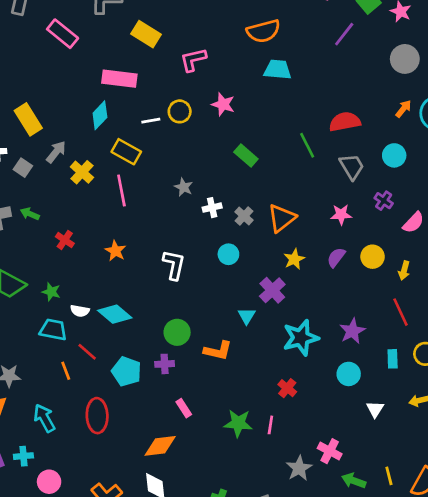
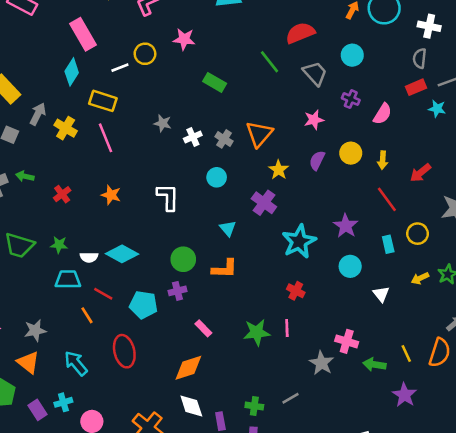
pink rectangle: (119, 79) -> (83, 34), turned 64
red cross: (65, 240) -> (62, 194), turned 30
cyan triangle: (247, 316) -> (228, 228), moved

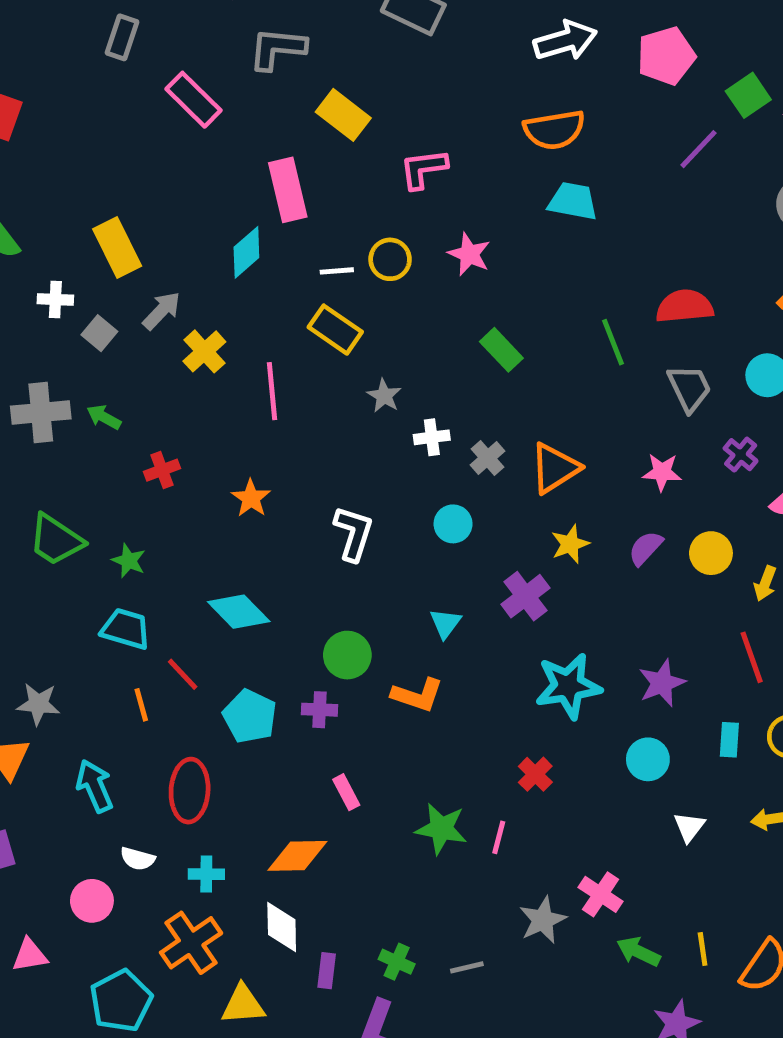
yellow rectangle: (103, 101) -> (335, 330), moved
white semicircle: (89, 257) -> (138, 859), moved
cyan cross: (63, 402) -> (206, 874), moved

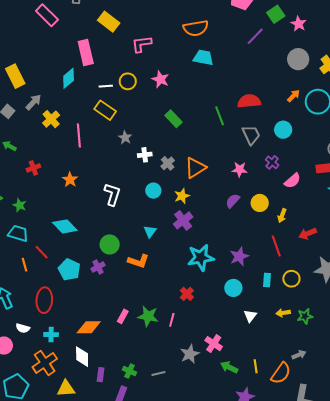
yellow star: (570, 544) -> (182, 196), moved
purple cross: (319, 710) -> (98, 267), turned -32
pink rectangle: (346, 792) -> (123, 316), moved, turned 56

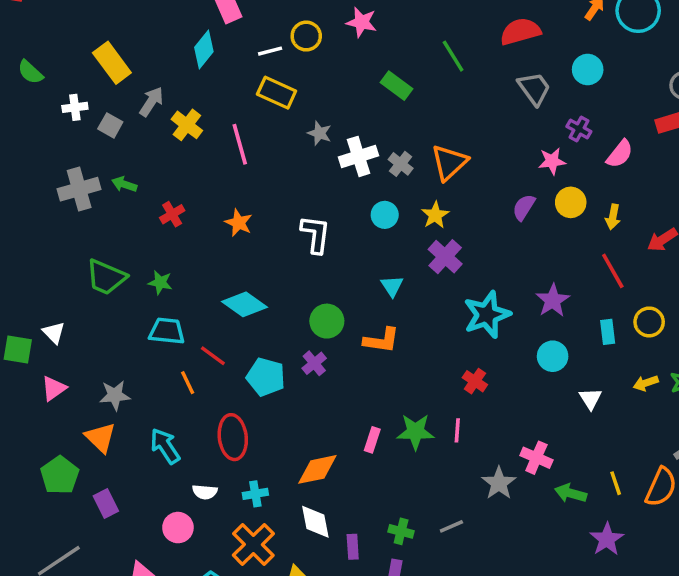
green line: (220, 116) -> (453, 56), moved
white cross: (145, 155) -> (359, 156), size x1.5
pink star: (240, 169) -> (552, 161), moved

